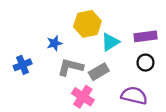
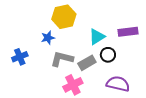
yellow hexagon: (87, 24) -> (64, 17), moved
black circle: (145, 63) -> (108, 55), moved
pink cross: (83, 97) -> (73, 85), turned 30

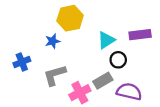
gray L-shape: (62, 59) -> (55, 75), moved, turned -30
gray rectangle: (87, 63) -> (103, 81), moved

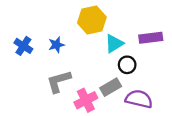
yellow hexagon: (70, 18) -> (92, 20), moved
blue cross: (22, 62) -> (23, 46), moved, turned -35

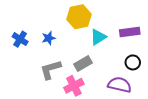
black circle: (127, 65) -> (133, 62), moved
gray rectangle: (111, 87) -> (83, 63), moved

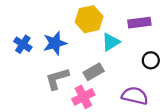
purple rectangle: (130, 32) -> (139, 23), moved
blue star: (49, 38) -> (55, 43), size x1.5
black circle: (133, 62) -> (151, 60), moved

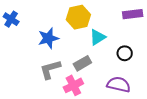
purple rectangle: (139, 23) -> (133, 14), moved
blue cross: (23, 44) -> (11, 19), moved
black circle: (151, 60) -> (125, 53), moved

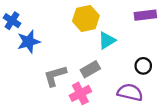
blue star: (48, 38) -> (29, 42), moved
black circle: (125, 53) -> (143, 66), moved

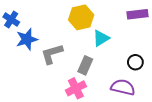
gray rectangle: (90, 69) -> (85, 65), turned -36
gray L-shape: (55, 76) -> (52, 54), moved

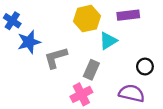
purple rectangle: (137, 14) -> (128, 15), moved

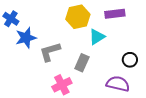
pink cross: (81, 94) -> (62, 85), moved

